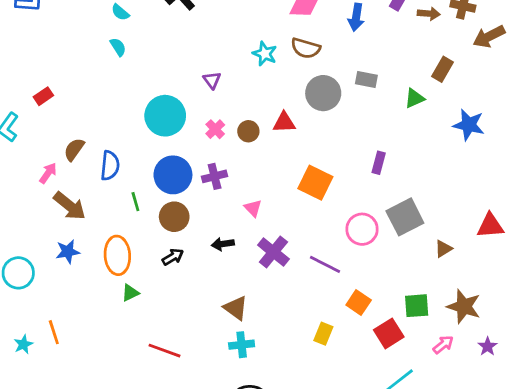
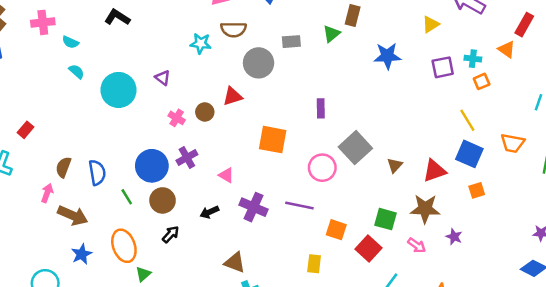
green triangle: (414, 98) -> (331, 34), moved
cyan circle: (165, 116) -> (119, 90), moved
red triangle: (490, 226) -> (435, 171), moved
green square: (417, 306) -> (385, 219), turned 35
pink arrow: (443, 345) -> (417, 245), turned 90

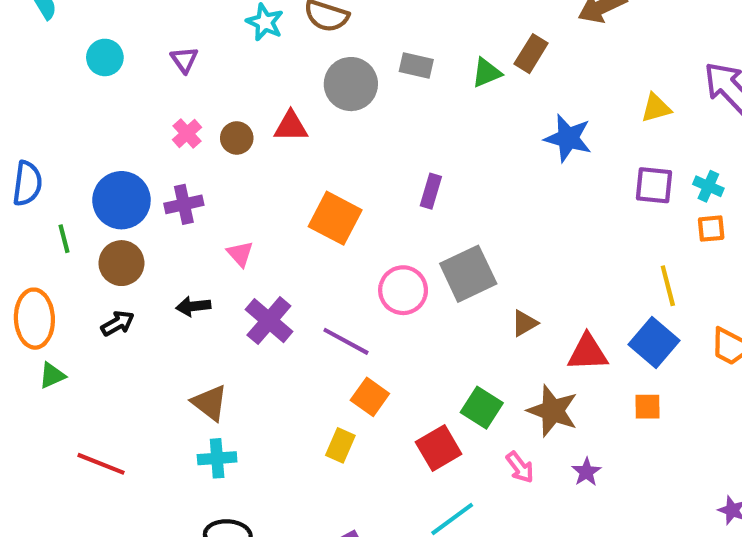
cyan circle: (119, 90) -> (105, 57), size x0.6
orange square: (336, 230) -> (370, 397), moved

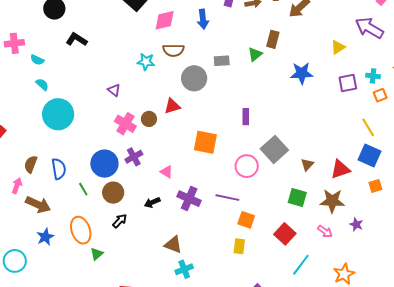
cyan circle: (105, 57) -> (58, 114), moved, size x1.8
pink cross: (187, 133) -> (125, 124), size x1.5
green square: (482, 408) -> (297, 197), moved

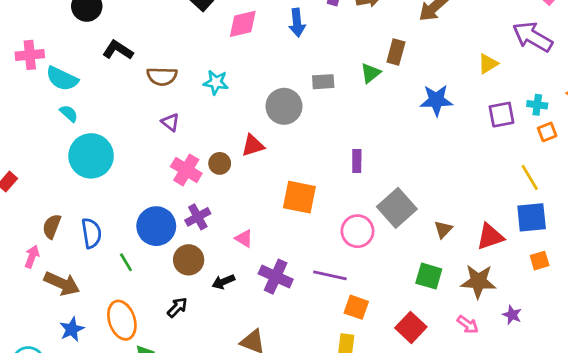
brown semicircle: (173, 50) -> (162, 76), moved
cyan semicircle: (37, 60) -> (62, 79), size x1.6
blue square: (370, 156) -> (532, 217), turned -30
brown circle: (113, 193) -> (189, 260), moved

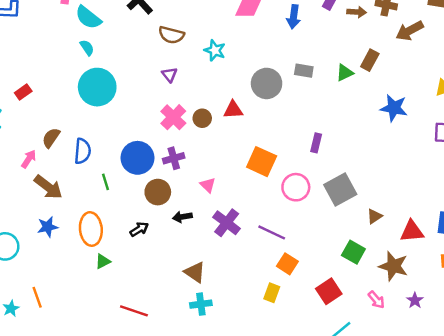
pink circle: (357, 231) -> (296, 187), moved

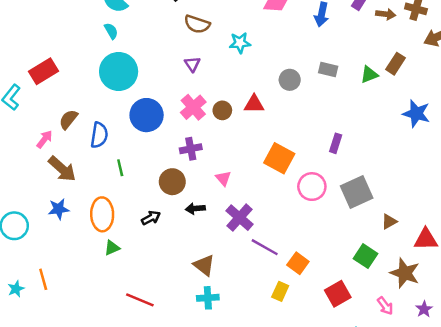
cyan star: (215, 50) -> (240, 43), turned -30
gray circle: (267, 83) -> (290, 80), size x0.7
red rectangle: (23, 92) -> (44, 71), size x1.6
blue circle: (138, 158) -> (147, 115), moved
purple line: (272, 232) -> (265, 247), moved

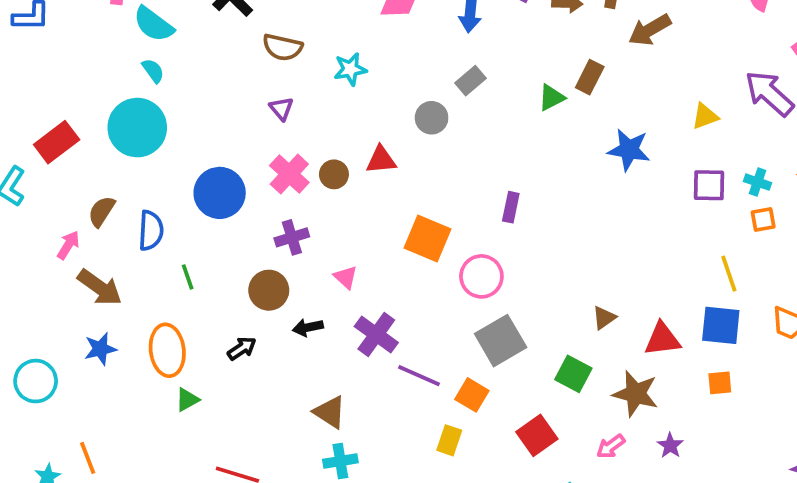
gray rectangle: (328, 70) -> (471, 81), moved, turned -48
cyan circle: (119, 71) -> (137, 128), moved
gray square: (357, 192) -> (501, 341), moved
pink arrow: (385, 306) -> (611, 446), turned 96

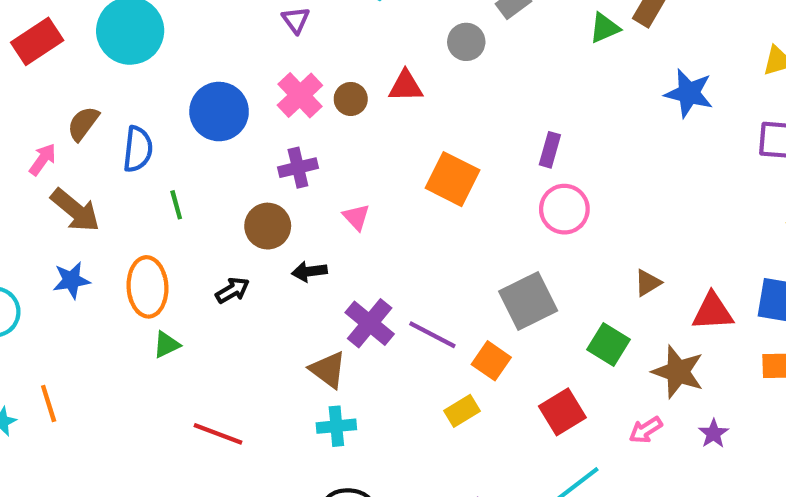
pink circle: (481, 276) -> (564, 209), moved
purple cross: (376, 334) -> (370, 323), moved
yellow rectangle: (449, 440) -> (462, 411), turned 36

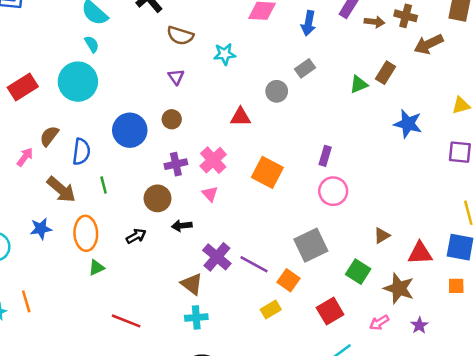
pink cross: (300, 95) -> (213, 160), moved
brown circle: (351, 99) -> (172, 119), moved
brown arrow: (75, 210) -> (61, 190), moved

